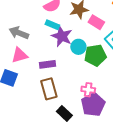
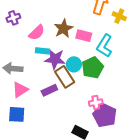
brown rectangle: (49, 89) -> (65, 77), moved

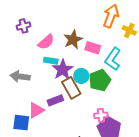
purple star: (55, 59) -> (63, 70), turned 30
pink triangle: (20, 90) -> (36, 110), moved

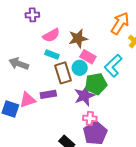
pink rectangle: (93, 48) -> (88, 57), moved
purple star: (63, 70) -> (84, 96), moved
cyan circle: (81, 76) -> (80, 68), moved
brown rectangle: (71, 88) -> (63, 73), moved

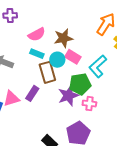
purple cross: (32, 15) -> (10, 15), moved
cyan circle: (80, 68) -> (57, 60), moved
purple rectangle: (48, 94) -> (32, 93), turned -49
pink cross: (90, 118) -> (89, 104), moved

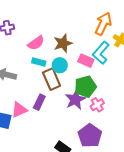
pink rectangle: (73, 57) -> (86, 61), moved
cyan L-shape: (98, 66) -> (101, 53), moved
pink cross: (89, 104) -> (97, 105), turned -32

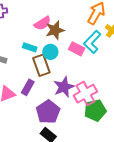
pink semicircle: (36, 43) -> (42, 23), moved
green pentagon: (85, 87) -> (95, 110), moved
pink cross: (97, 105) -> (85, 94), size x1.6
purple pentagon: (90, 136) -> (48, 112), moved

